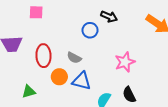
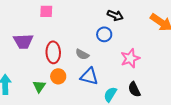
blue circle: (90, 30) -> (104, 34), moved
orange circle: (59, 77) -> (58, 76), moved
green triangle: (29, 92) -> (39, 86), turned -40

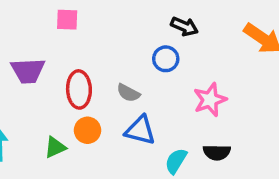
green triangle: (39, 86) -> (55, 147), turned 32
black semicircle: (134, 89) -> (217, 152), turned -63

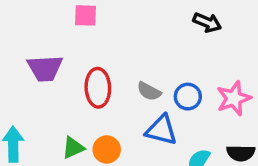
blue circle: (166, 59) -> (188, 97), moved
orange circle: (87, 130) -> (107, 149), moved

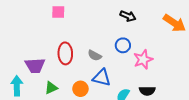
purple trapezoid: (45, 68) -> (35, 66), moved
blue circle: (188, 97) -> (123, 45), moved
orange circle: (107, 149) -> (80, 89), moved

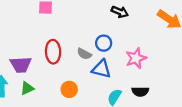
blue circle: (123, 45) -> (104, 43), moved
blue triangle: (102, 78) -> (101, 69), moved
green triangle: (51, 88) -> (27, 88), moved

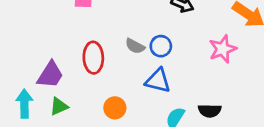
gray semicircle: (84, 54) -> (135, 46), moved
pink star: (136, 58) -> (223, 49), moved
purple trapezoid: (21, 65) -> (50, 75), turned -55

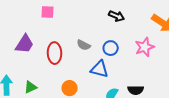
blue circle: (161, 46) -> (111, 48), moved
purple trapezoid: (50, 75) -> (24, 44), moved

